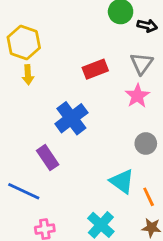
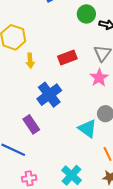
yellow arrow: (28, 75) -> (30, 61), moved
cyan triangle: (122, 181) -> (87, 129), moved

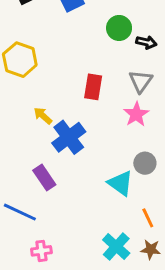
red rectangle: (67, 57) -> (93, 87), turned -60
yellow arrow: (30, 61) -> (43, 116), moved, turned 136
cyan cross: (72, 175) -> (116, 247), moved

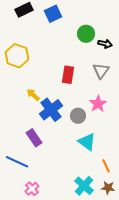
pink star: (136, 114) -> (98, 104), moved
gray circle: (145, 163) -> (78, 116), moved
pink cross: (41, 251) -> (32, 189), turned -32

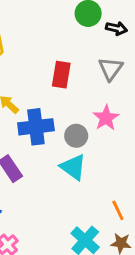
blue cross: (51, 110) -> (36, 127), turned 30
cyan triangle: (87, 142) -> (73, 167), moved

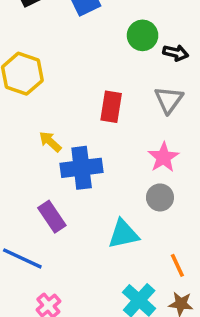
gray circle: (76, 136) -> (160, 197), moved
cyan triangle: (73, 167) -> (123, 234), moved, turned -48

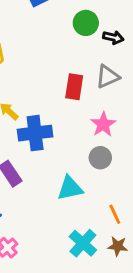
gray triangle: (169, 100) -> (108, 77), turned 30
red rectangle: (111, 107) -> (74, 87), moved

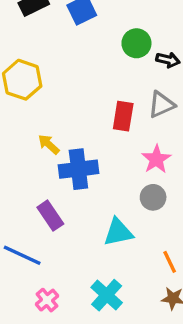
cyan cross: (83, 243) -> (107, 295), moved

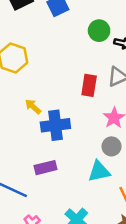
purple rectangle: (50, 216) -> (45, 168), moved, turned -70
cyan triangle: (118, 232) -> (99, 171), moved

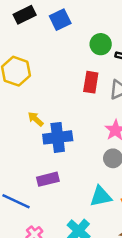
red rectangle: (89, 85) -> (91, 82), moved
cyan triangle: (99, 171) -> (101, 196), moved

